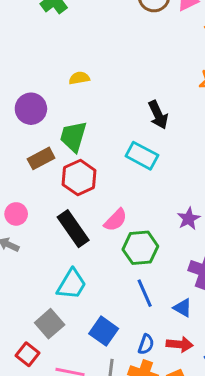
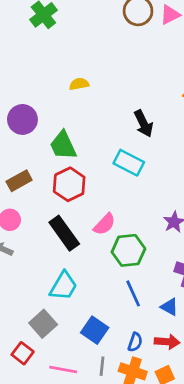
yellow semicircle: (79, 78) -> (79, 84), moved
green trapezoid: (73, 137) -> (63, 145), turned -40
brown rectangle: (41, 158) -> (19, 181), moved

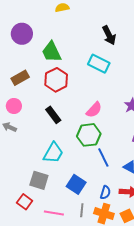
pink semicircle: (104, 224) -> (94, 110), moved
black rectangle: (64, 233) -> (53, 115), size x0.7
green hexagon: (128, 250) -> (89, 135), moved
gray square: (43, 324) -> (39, 180), turned -30

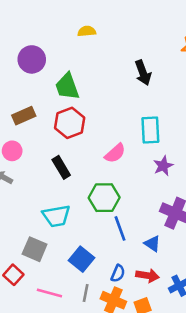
cyan rectangle: (99, 64) -> (150, 130), moved, turned 55
pink semicircle: (94, 110) -> (115, 153), moved
cyan trapezoid: (53, 153) -> (56, 216), turned 45

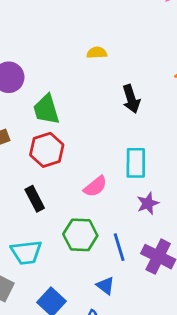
yellow semicircle: (87, 31) -> (97, 53), moved
blue line: (120, 228) -> (119, 247), moved
blue triangle: (152, 244) -> (105, 286), moved

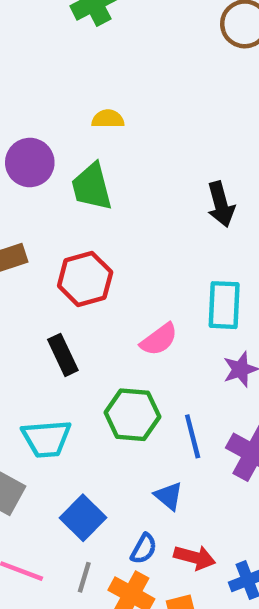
yellow semicircle: (97, 53) -> (108, 119), moved
green trapezoid: (46, 110) -> (92, 187), moved

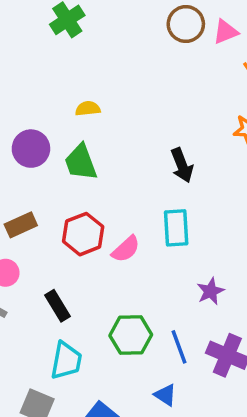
cyan rectangle: (224, 305) -> (176, 228), moved
pink semicircle: (159, 339) -> (126, 249), moved
black rectangle: (63, 355) -> (58, 306), moved
cyan trapezoid: (46, 439) -> (66, 361), turned -69

